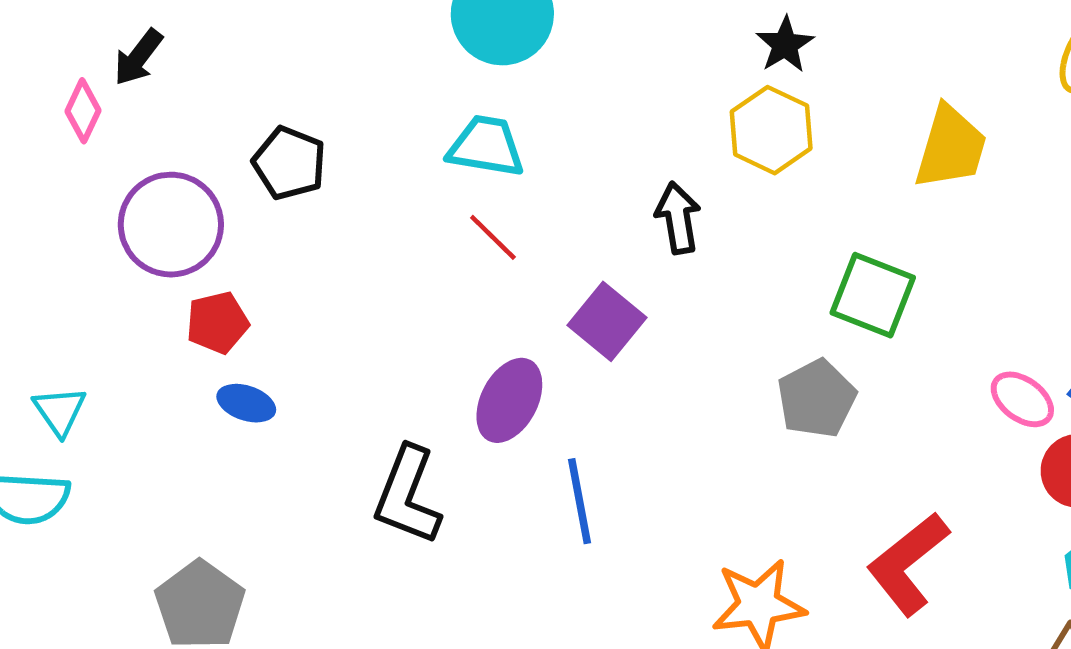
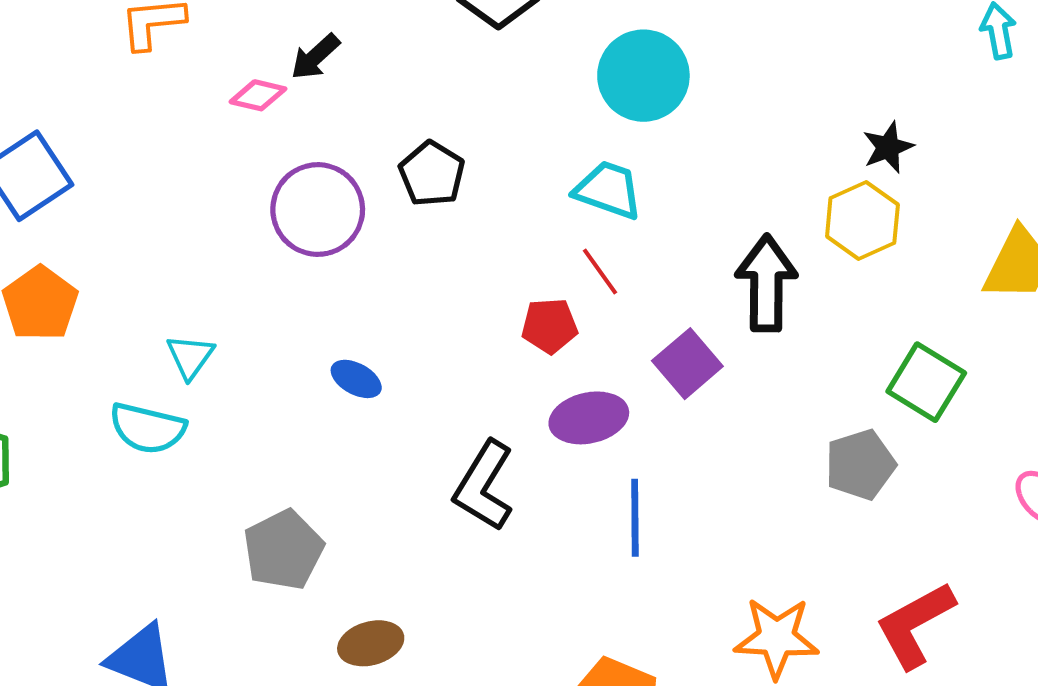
pink diamond: (83, 111) -> (258, 95), turned 68
black arrow: (678, 218) -> (766, 283), size x1.5
red pentagon: (217, 323) -> (549, 326), moved
purple ellipse: (509, 400) -> (589, 418), turned 40

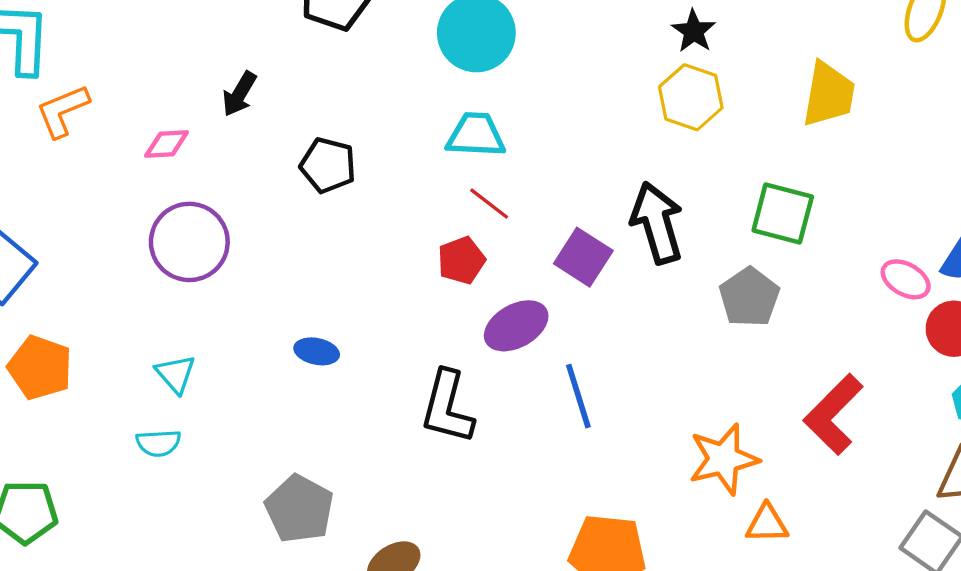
black arrow: (315, 57) -> (239, 94), moved
purple circle: (318, 210) -> (189, 242), moved
black arrow: (766, 283) -> (657, 223), moved
cyan semicircle: (147, 428) -> (158, 443), size x0.7

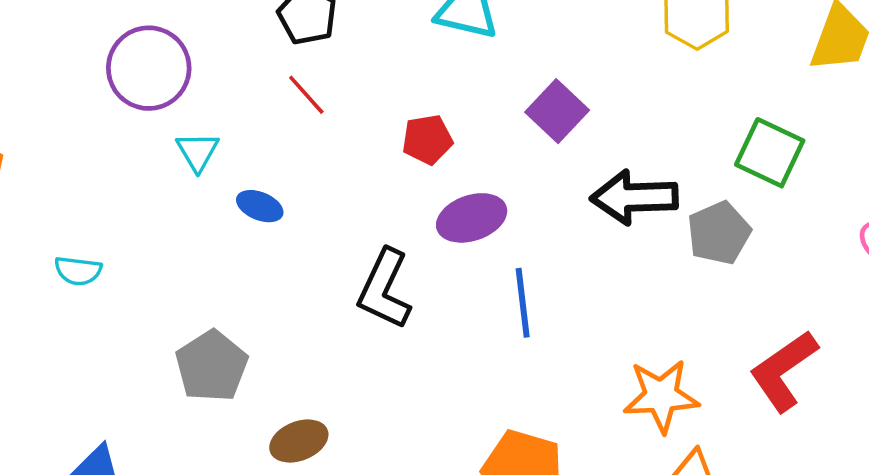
red line: (489, 204) -> (306, 95), moved
black arrow: (657, 223) -> (634, 197), moved, turned -86
purple square: (583, 257) -> (557, 111), moved
cyan triangle: (176, 374) -> (197, 152), moved

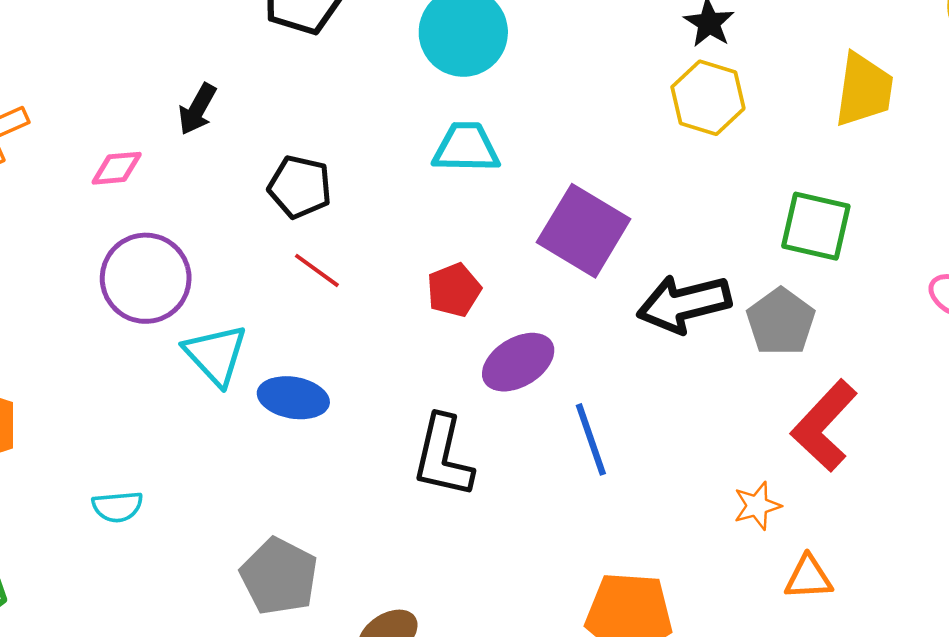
purple square: (557, 111) -> (584, 231), size x1.4
cyan triangle: (197, 152) -> (216, 355), size x1.4
blue ellipse: (260, 206) -> (293, 398), size x1.4
red L-shape: (784, 371) -> (824, 426), moved
orange star: (661, 396) -> (757, 506), size x0.6

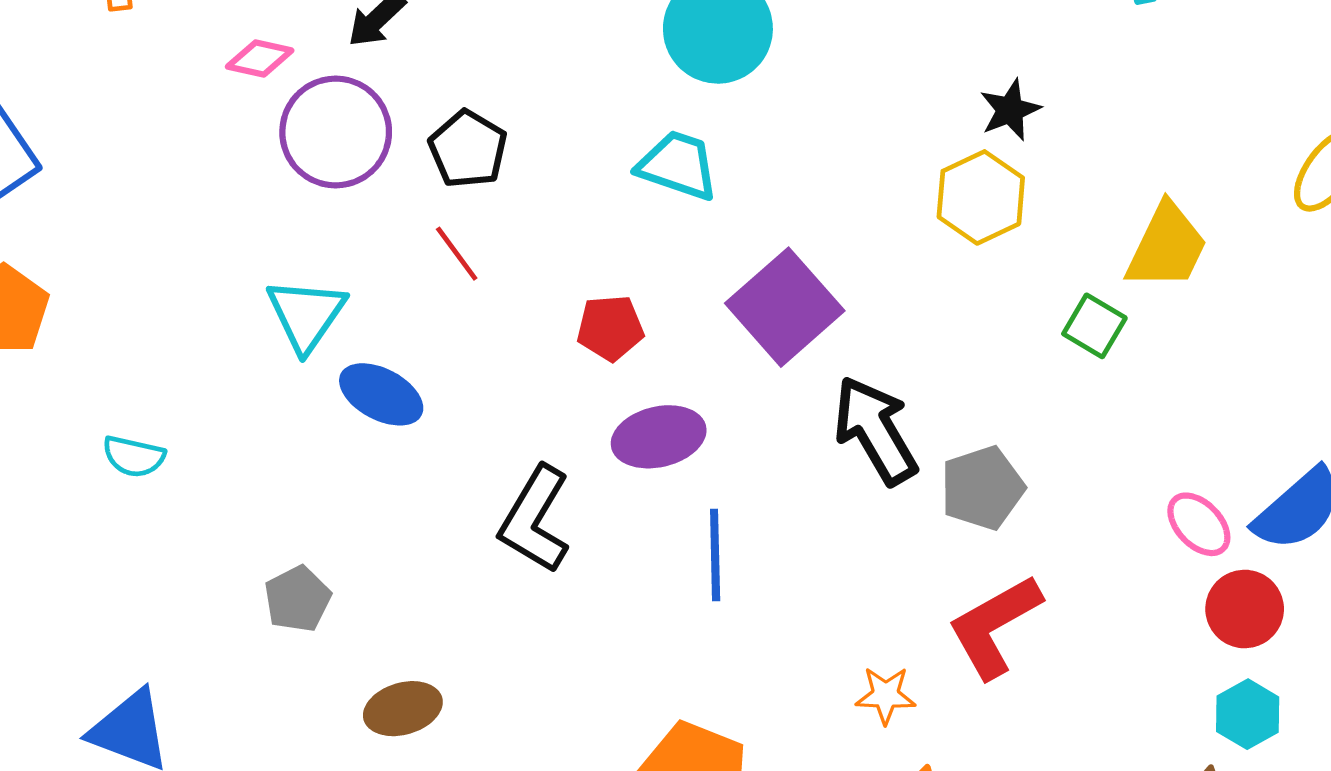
green square: (816, 226) -> (1094, 326), moved, size x0.7
purple circle: (146, 278) -> (336, 132), moved
black arrow: (684, 304) -> (875, 430), turned 56
gray pentagon: (279, 576) -> (298, 599), size x0.7

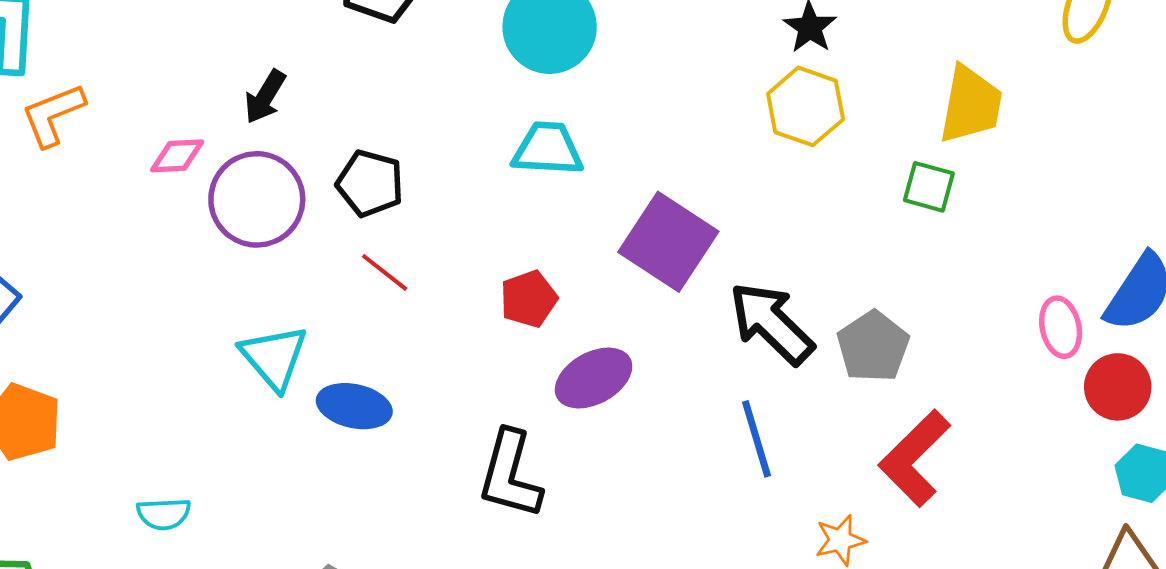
pink ellipse: (1199, 524) -> (1061, 327), turned 48
blue line: (715, 555) -> (757, 439), moved

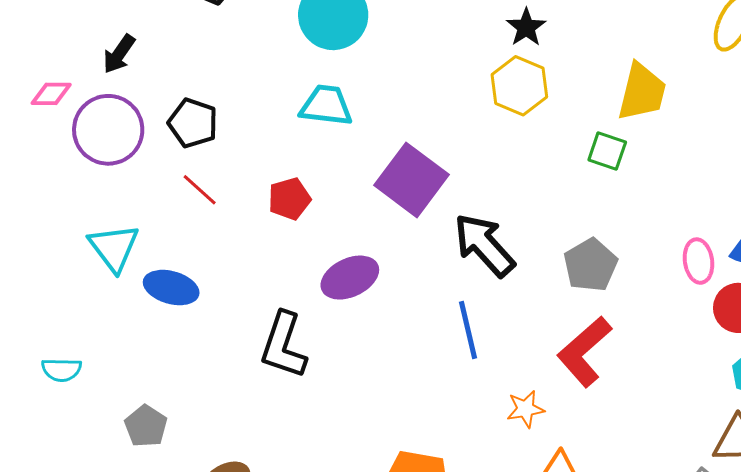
red pentagon: (529, 299) -> (289, 199), moved
gray pentagon: (873, 347) -> (591, 265), moved
cyan semicircle: (164, 514) -> (62, 370), moved

